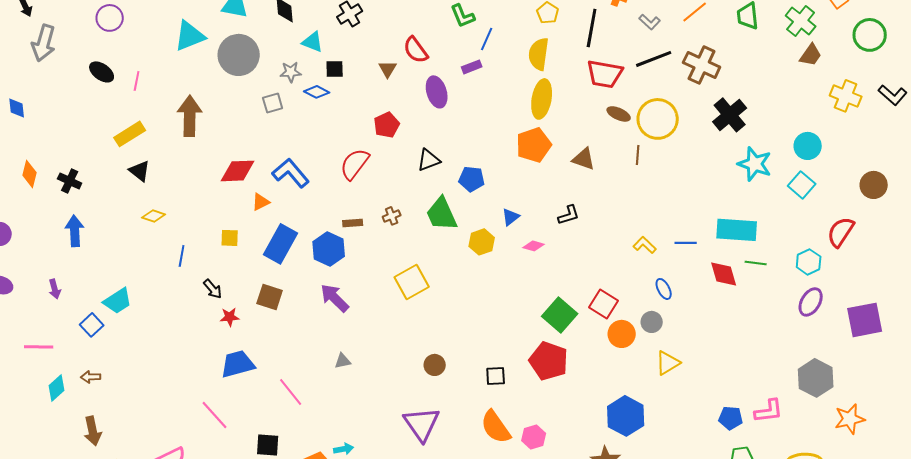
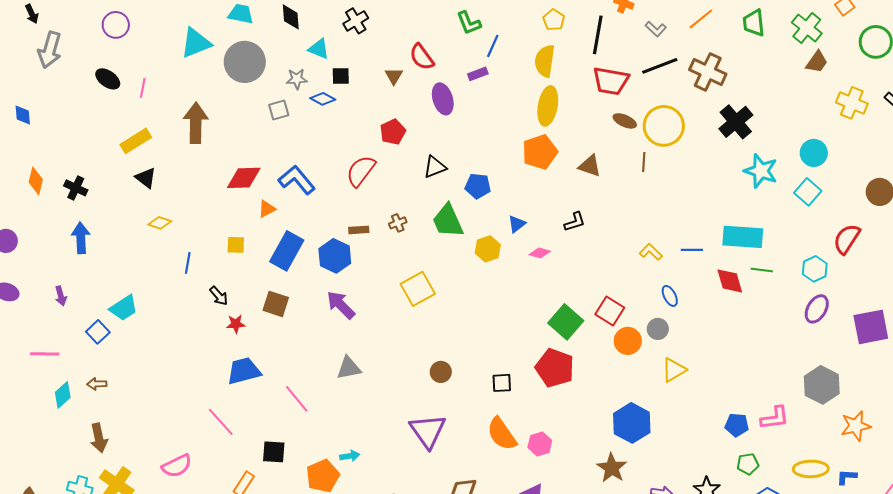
gray triangle: (343, 361) -> (349, 368), size x1.5

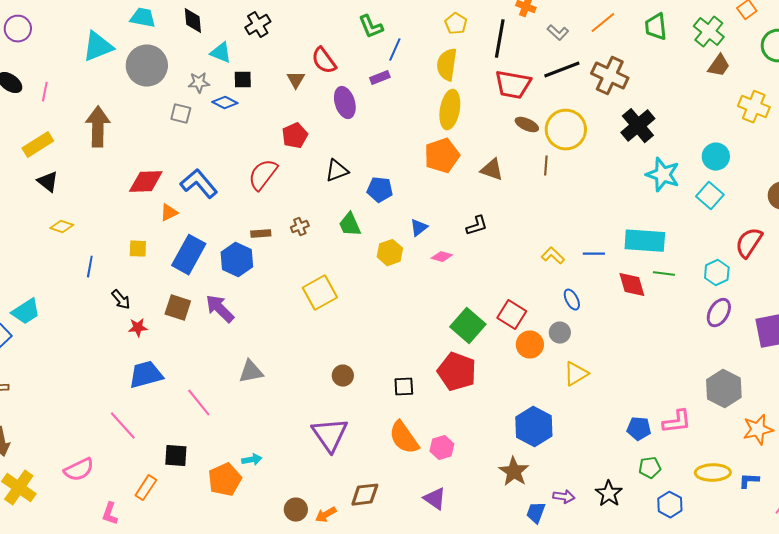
gray square: (279, 110) -> (181, 114), turned 30
green trapezoid: (448, 221) -> (350, 225), size x0.7
purple arrow: (341, 305) -> (220, 309), moved

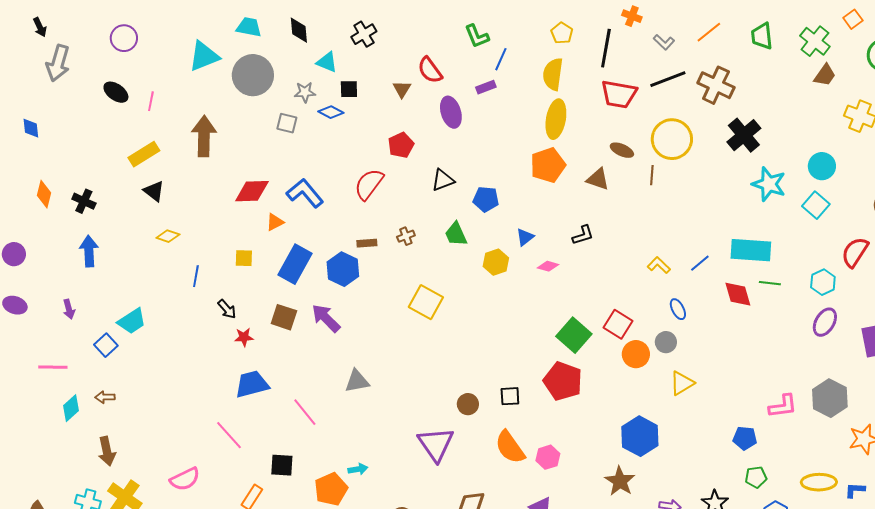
brown ellipse: (527, 125) -> (622, 150), moved
blue line: (594, 254) -> (700, 263), turned -40
yellow square: (320, 293) -> (426, 302), turned -32
brown circle: (343, 376) -> (468, 404), moved
pink L-shape: (677, 422) -> (783, 406), moved

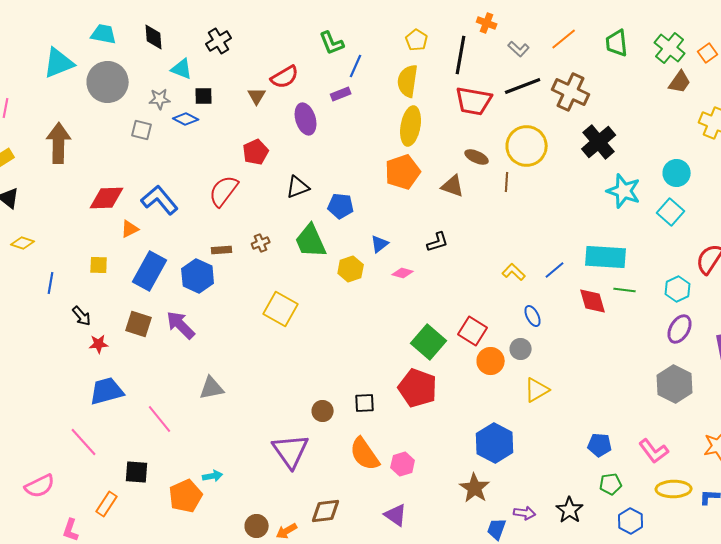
orange square: (853, 19) -> (708, 53), moved
red semicircle: (430, 70) -> (285, 77), turned -84
green trapezoid: (456, 234) -> (311, 241), size x1.4
gray hexagon: (830, 398) -> (675, 384), moved
pink L-shape: (783, 406) -> (654, 451), moved, turned 60

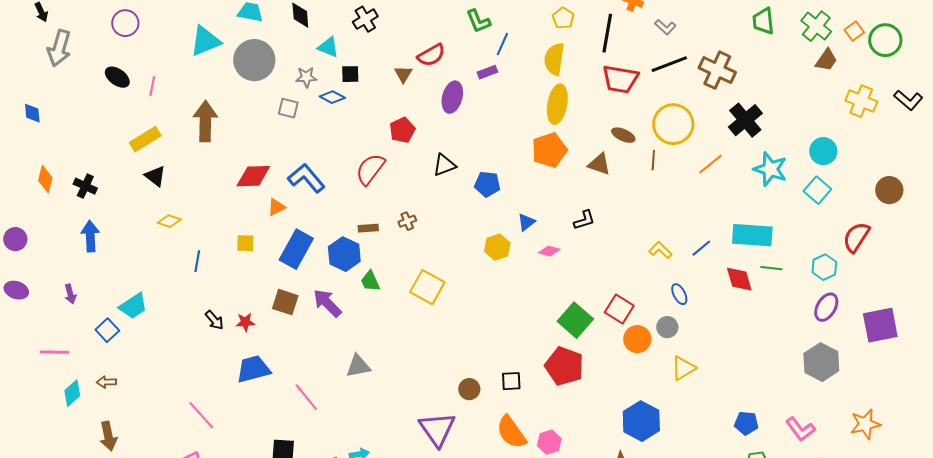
orange line: (564, 39) -> (710, 164), moved
purple ellipse: (306, 119) -> (452, 97), turned 32
green trapezoid: (311, 241) -> (370, 281), moved, size x0.6
black arrow: (82, 316) -> (214, 320), moved
pink line: (84, 442) -> (201, 415), moved

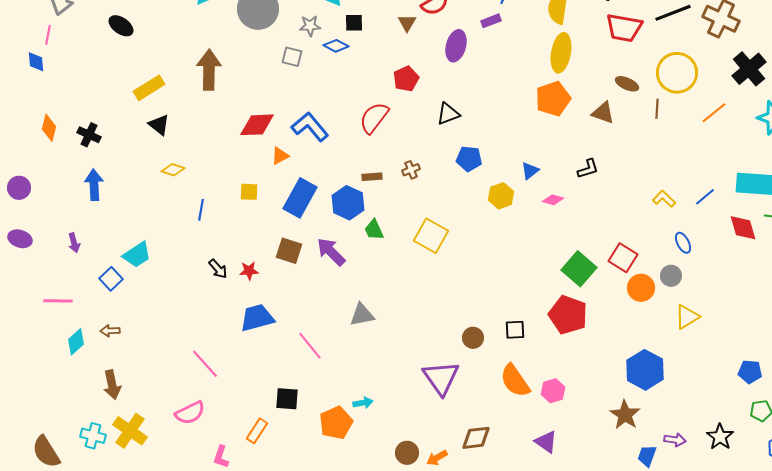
pink line: (152, 86) -> (48, 35), moved
blue pentagon: (487, 184) -> (469, 159), moved

